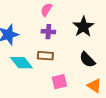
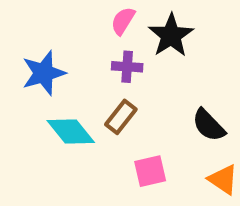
black star: (83, 27) -> (171, 35), moved
brown rectangle: (45, 56) -> (121, 117), turned -56

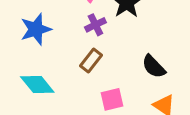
purple cross: (127, 67) -> (95, 25), turned -30
cyan diamond: (71, 131) -> (37, 84), moved

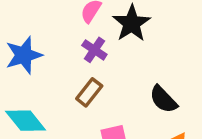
purple cross: (95, 25) -> (94, 50), turned -30

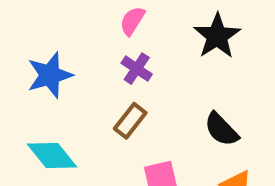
black star: (132, 23) -> (217, 36), moved

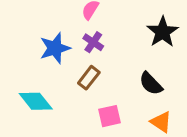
black star: (217, 36) -> (163, 32), moved
blue star: (50, 75) -> (55, 48), moved

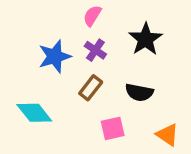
black star: (163, 32) -> (146, 39), moved
black semicircle: (151, 84) -> (139, 92), moved, turned -35

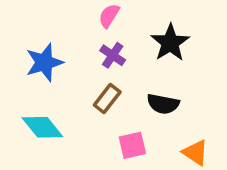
blue star: (55, 56) -> (44, 62), moved

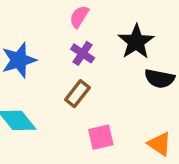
black semicircle: (163, 104) -> (160, 79), moved

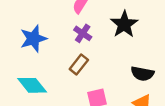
black semicircle: (160, 79) -> (142, 74), moved

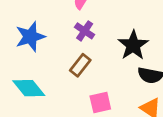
black star: (124, 24) -> (133, 45), moved

